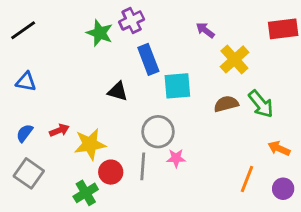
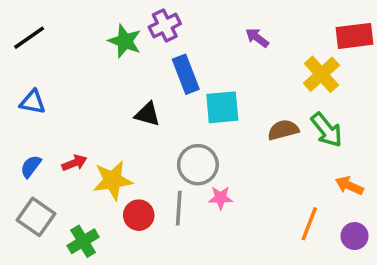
yellow cross: (234, 59) -> (321, 74), moved
green cross: (86, 193) -> (83, 241), moved

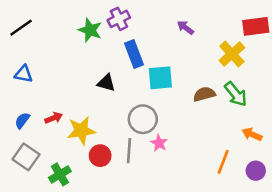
pink star: (221, 198) -> (159, 143), turned 30

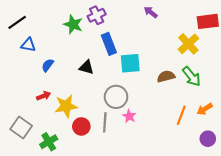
purple arrow: (185, 28) -> (151, 12), moved
blue triangle: (24, 74) -> (28, 45), moved
blue semicircle: (22, 120) -> (48, 65), moved
orange arrow: (252, 134) -> (205, 109), turned -56
orange line: (223, 162) -> (181, 115), moved

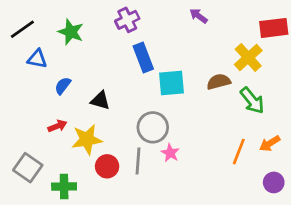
green star: (73, 24) -> (71, 32), moved
black triangle: (86, 67) -> (100, 100), moved
brown semicircle: (166, 76) -> (219, 82), moved
green cross: (49, 142) -> (64, 186), turned 30

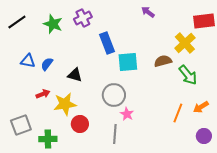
purple cross: (127, 20) -> (83, 18), moved
blue triangle: (37, 59) -> (28, 61), moved
gray line: (138, 161) -> (115, 134), moved
gray square: (28, 168) -> (21, 125), turned 35

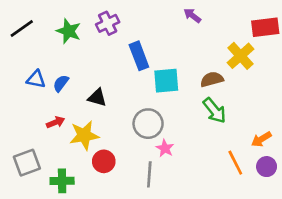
green arrow: (188, 75) -> (214, 111), moved
orange line: (178, 113) -> (235, 163), moved, turned -48
purple circle: (204, 136) -> (267, 167), moved

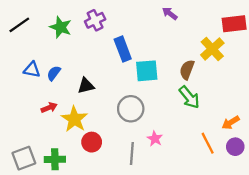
brown semicircle: (212, 79) -> (187, 70), turned -54
black triangle: (97, 98) -> (86, 86), turned -30
yellow star: (84, 135) -> (74, 119), turned -30
pink star: (165, 148) -> (155, 139), moved
gray square: (27, 163) -> (24, 158), moved

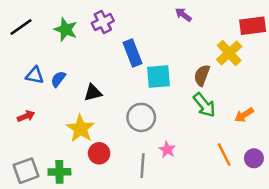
red arrow: (49, 108) -> (26, 116), moved
orange arrow: (231, 123) -> (244, 115), moved

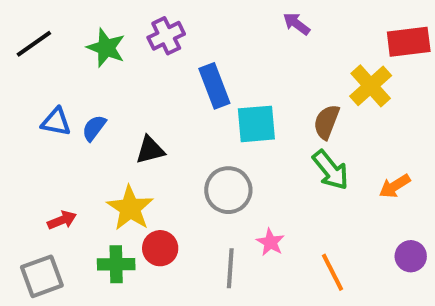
red arrow: (26, 116) -> (62, 220), moved
orange line: (224, 155) -> (333, 272), moved
green cross: (59, 172) -> (116, 264), moved

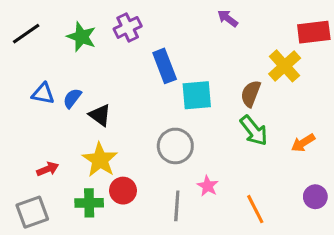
black triangle: (150, 150) -> (100, 115), moved, turned 50

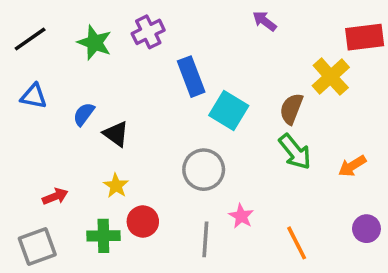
blue triangle: (43, 94) -> (34, 96), moved
cyan square: (197, 95) -> (229, 111), turned 36
yellow star: (100, 160) -> (116, 186), size x0.6

